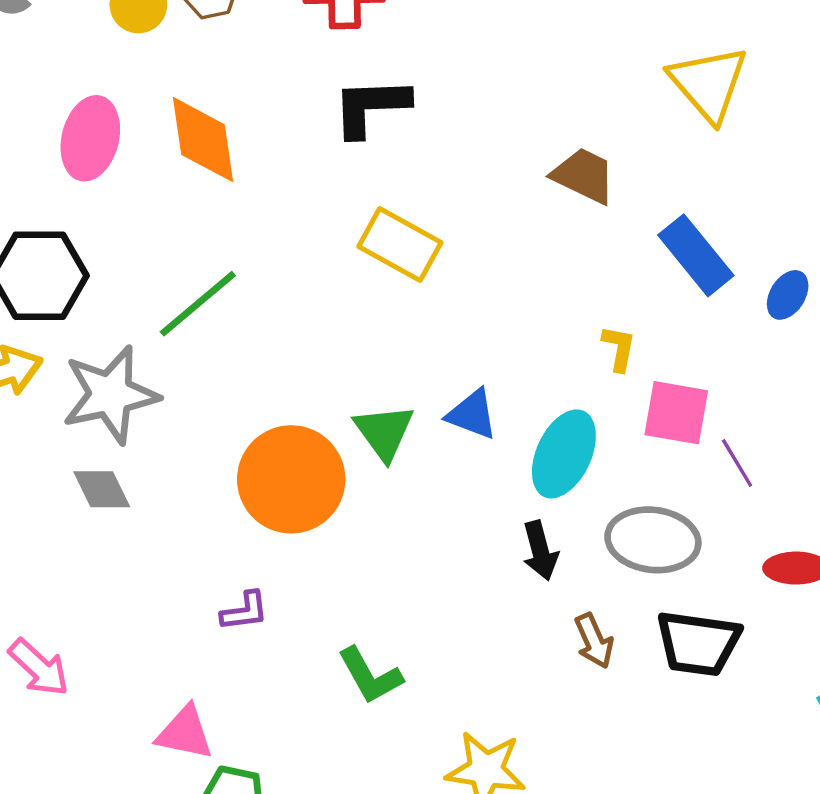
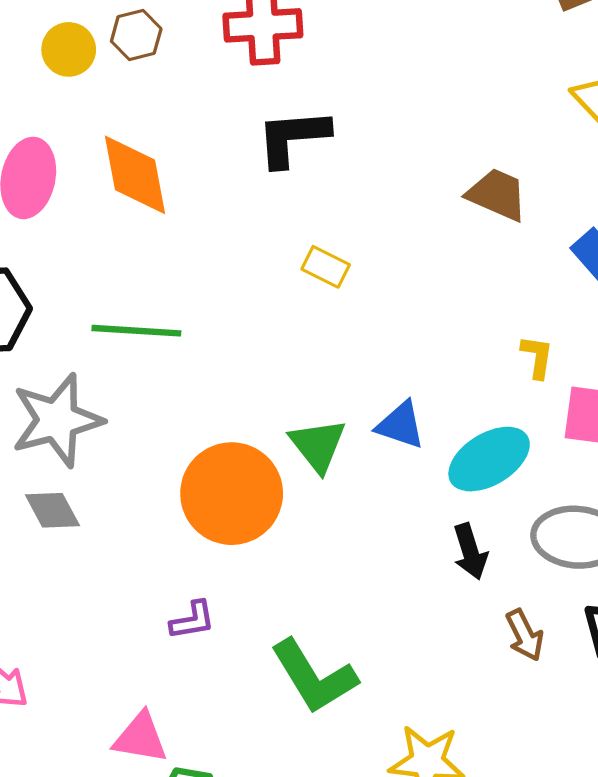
yellow rectangle: (400, 244) -> (326, 267), size x0.6
green line: (198, 304) -> (136, 331), turned 46
cyan ellipse: (564, 454) -> (489, 459), turned 36
green L-shape: (370, 676) -> (314, 677), size x1.4

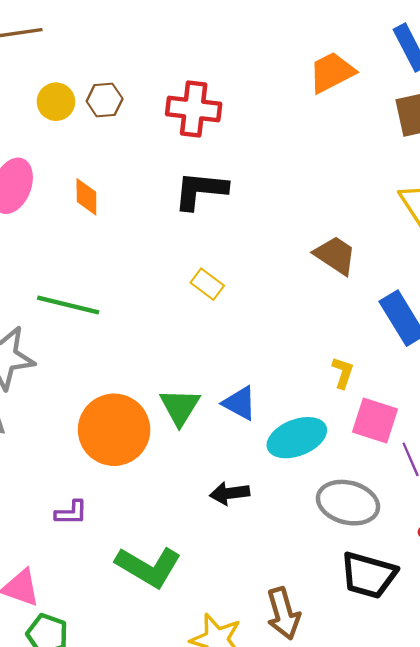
orange diamond: (135, 175) -> (86, 197), size x0.6
black arrow: (470, 552) -> (230, 493), moved, turned 90
brown arrow: (525, 635) -> (283, 614), moved, size x1.4
green L-shape: (314, 677) -> (148, 567), turned -38

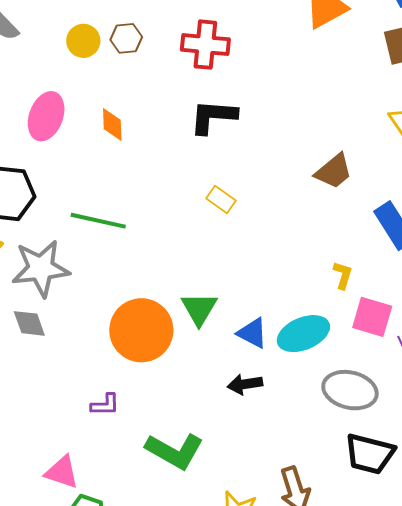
brown trapezoid: (335, 255) -> (334, 171), turned 108
blue triangle: (240, 403) -> (252, 333), moved

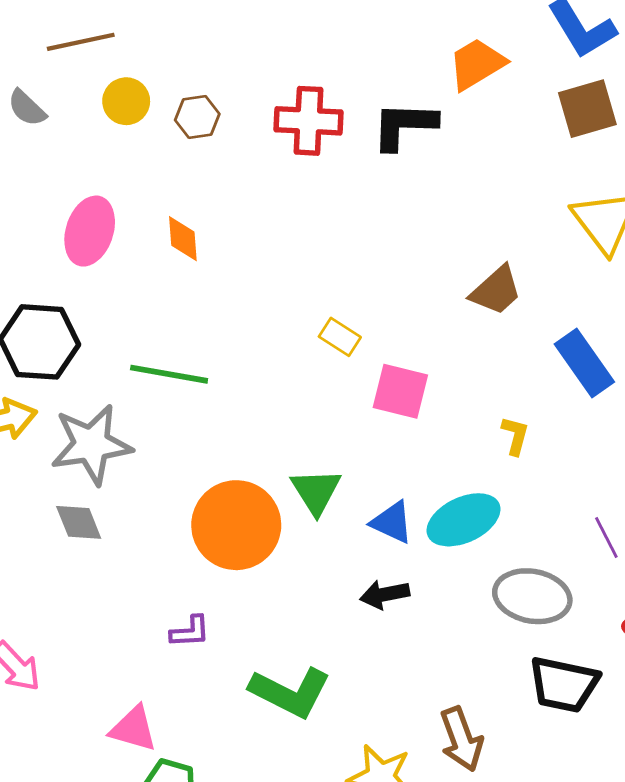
yellow circle: (83, 41) -> (126, 101), moved
black L-shape: (213, 116) -> (404, 125), moved
pink square: (372, 317) -> (400, 391), moved

